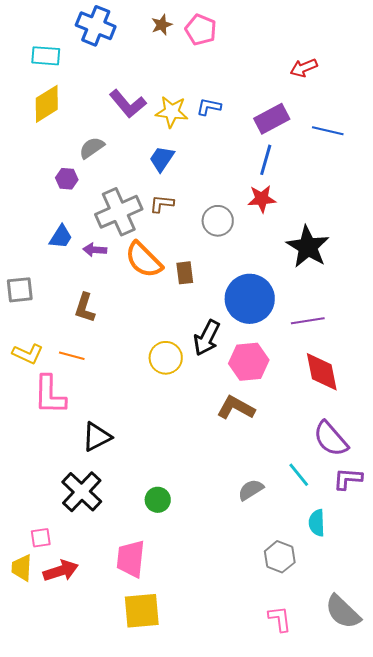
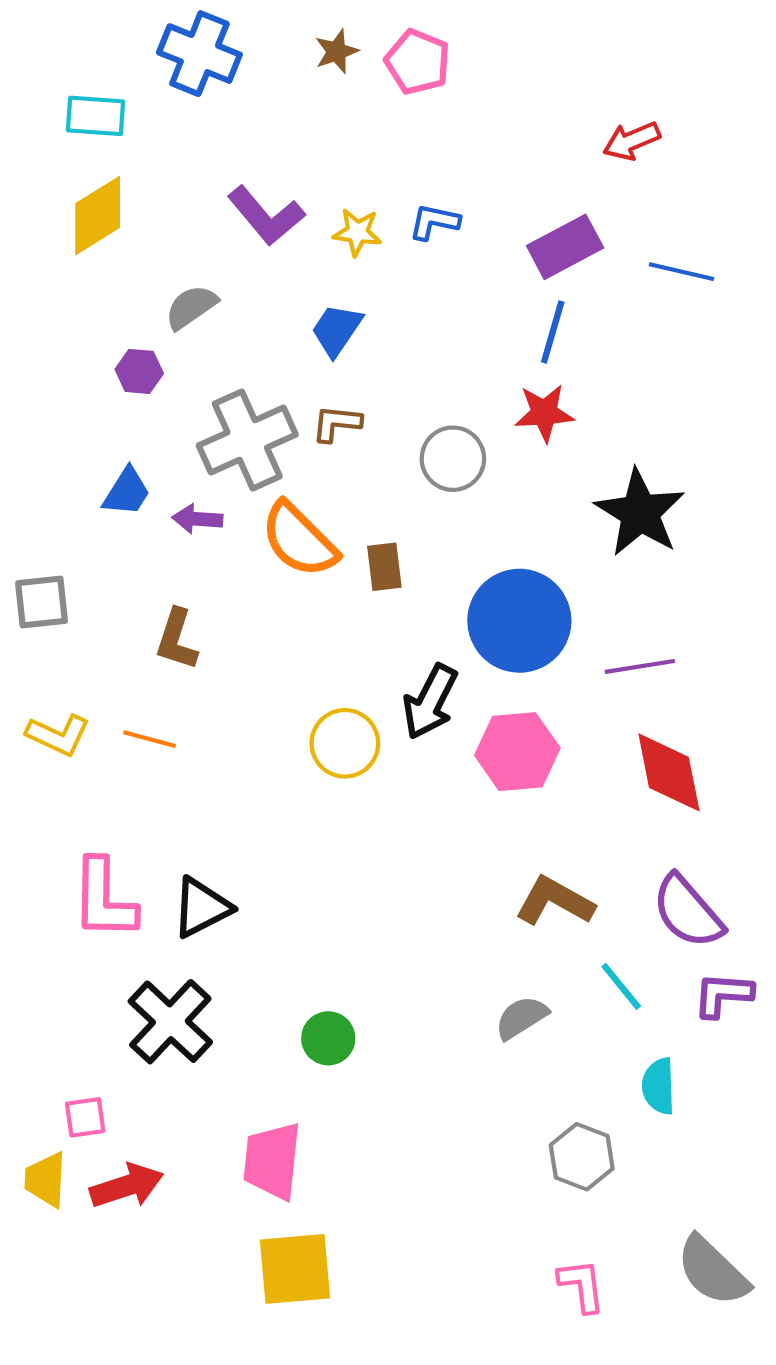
yellow star: (172, 112) -> (357, 232), size x0.7
pink L-shape: (50, 395) -> (104, 899), moved
brown L-shape: (236, 408) -> (555, 901), moved

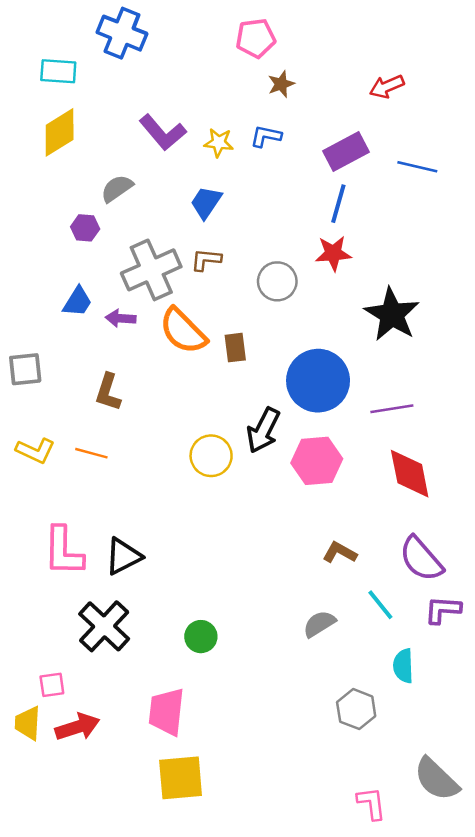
brown star: (337, 51) -> (281, 84), moved
pink pentagon: (418, 62) -> (256, 38), turned -30
brown L-shape: (555, 901) -> (340, 553), size x0.7
pink L-shape: (582, 1286) -> (371, 803), moved

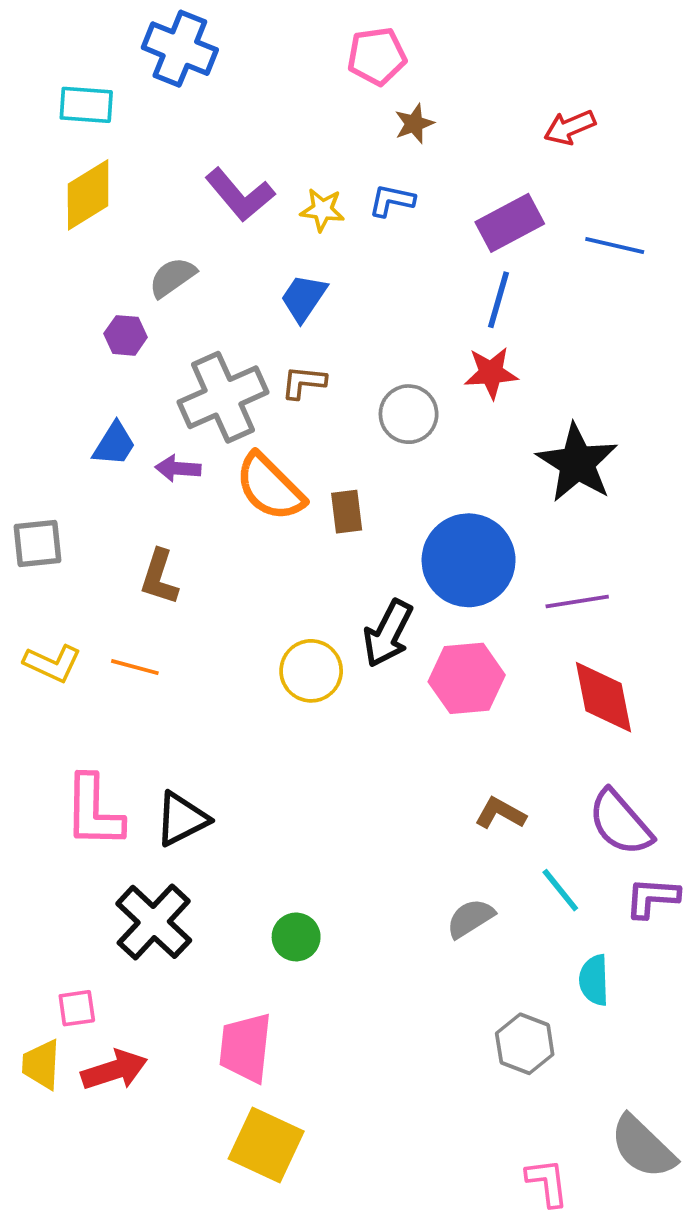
yellow square: (181, 778) -> (266, 1145), turned 30

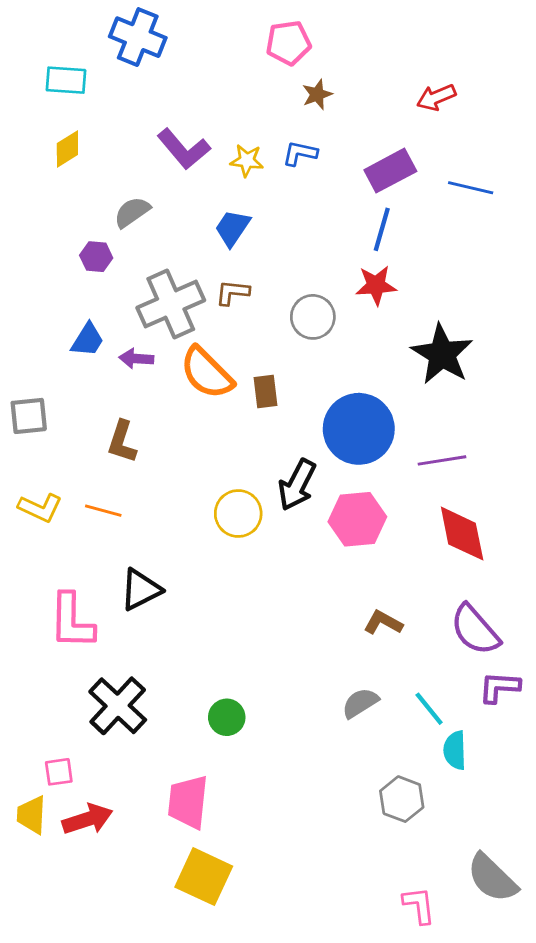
yellow diamond: (88, 195) -> (67, 149), size x0.7
black triangle: (182, 819) -> (141, 590), moved
cyan line: (560, 890) -> (429, 709), moved

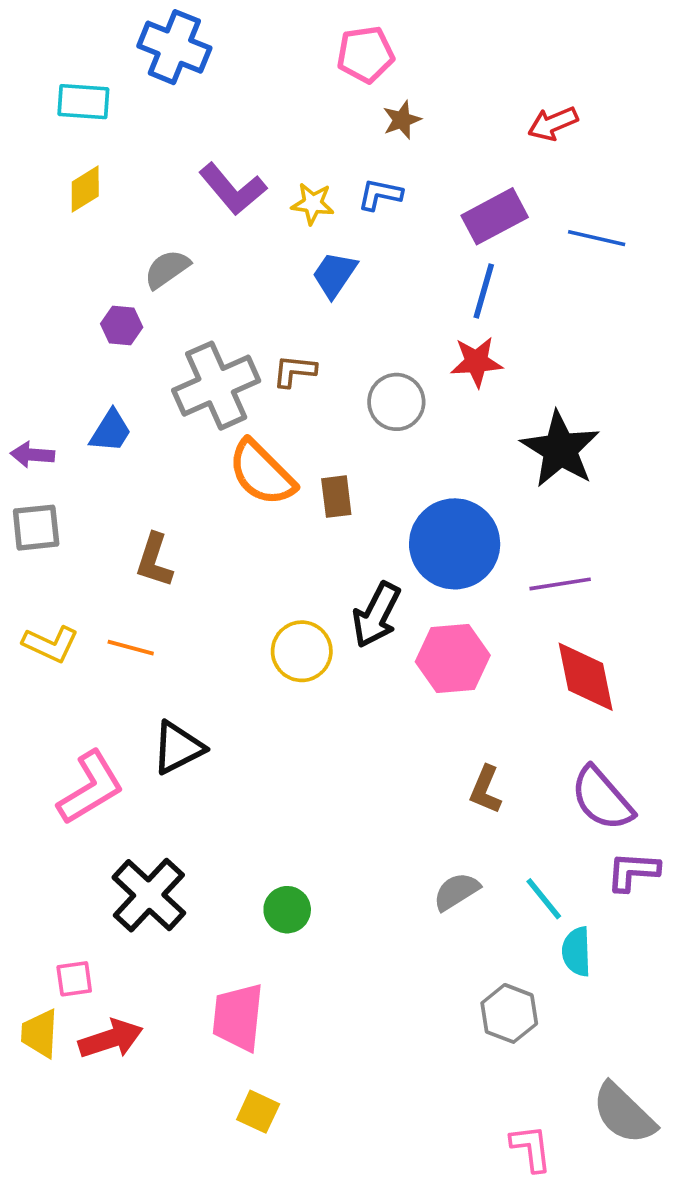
blue trapezoid: (232, 228) -> (334, 275), moved
purple arrow: (136, 359) -> (32, 455), moved
pink L-shape: (72, 621) -> (91, 788), turned -122
brown L-shape: (383, 623) -> (486, 790), turned -96
yellow square: (204, 877) -> (258, 1112), size x0.6

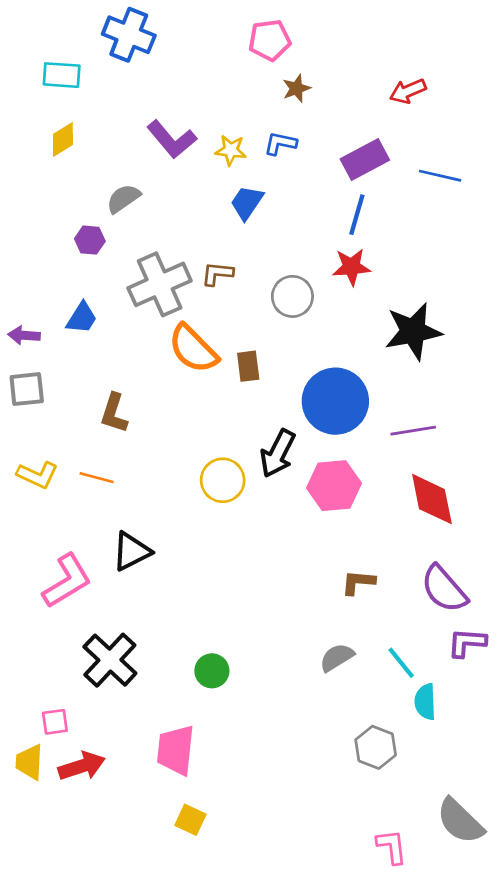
black star: (560, 449) -> (413, 331), turned 30
brown L-shape: (486, 790) -> (358, 582), turned 72

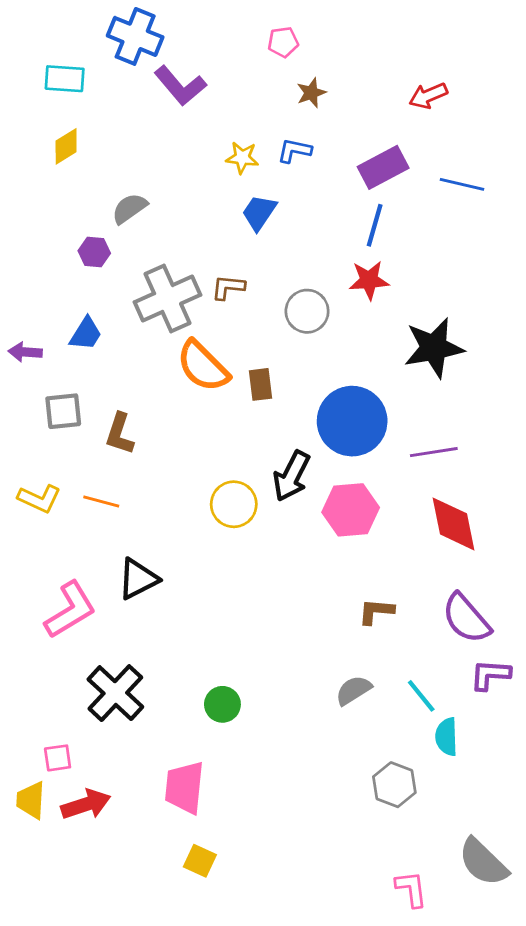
pink pentagon: (270, 40) -> (283, 42), size x0.7
purple L-shape: (172, 139) -> (180, 86), moved
gray square: (27, 389) -> (63, 411), moved

